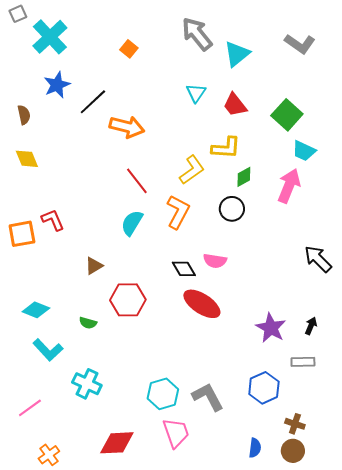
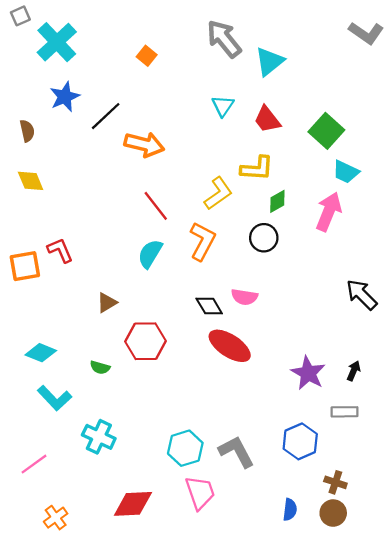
gray L-shape: (300, 44) -> (366, 33), moved

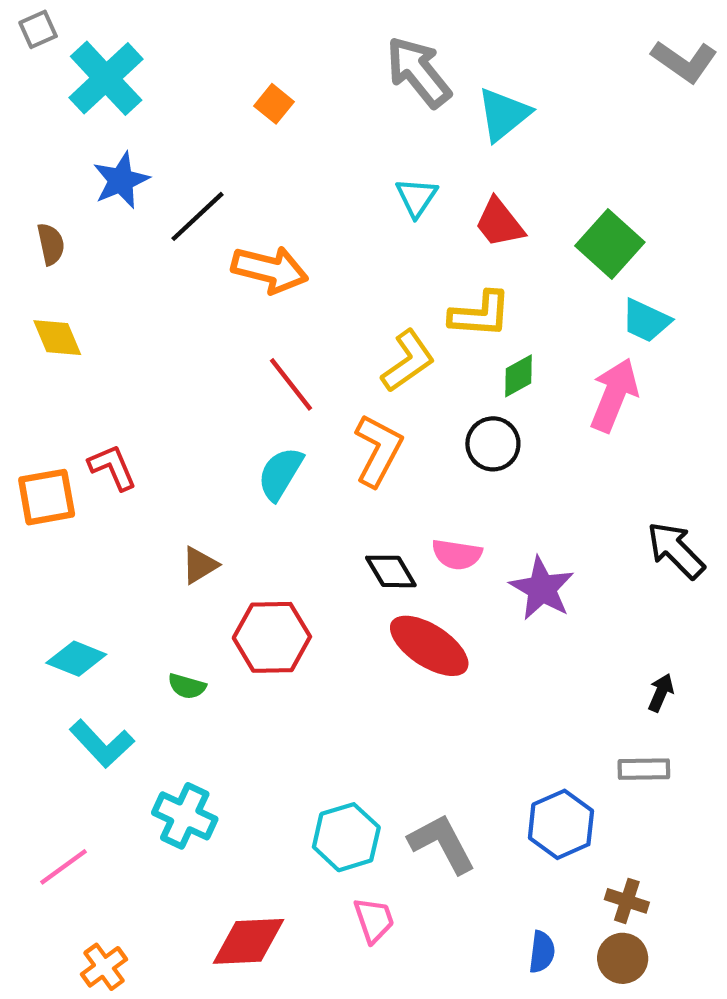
purple star: (308, 373) -> (542, 588), moved
pink trapezoid: (200, 493) -> (374, 920), size x0.7

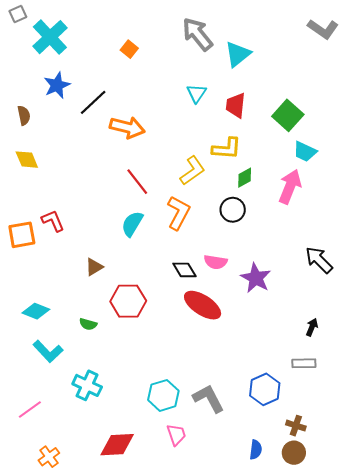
red trapezoid: (499, 223) -> (236, 105), turned 44

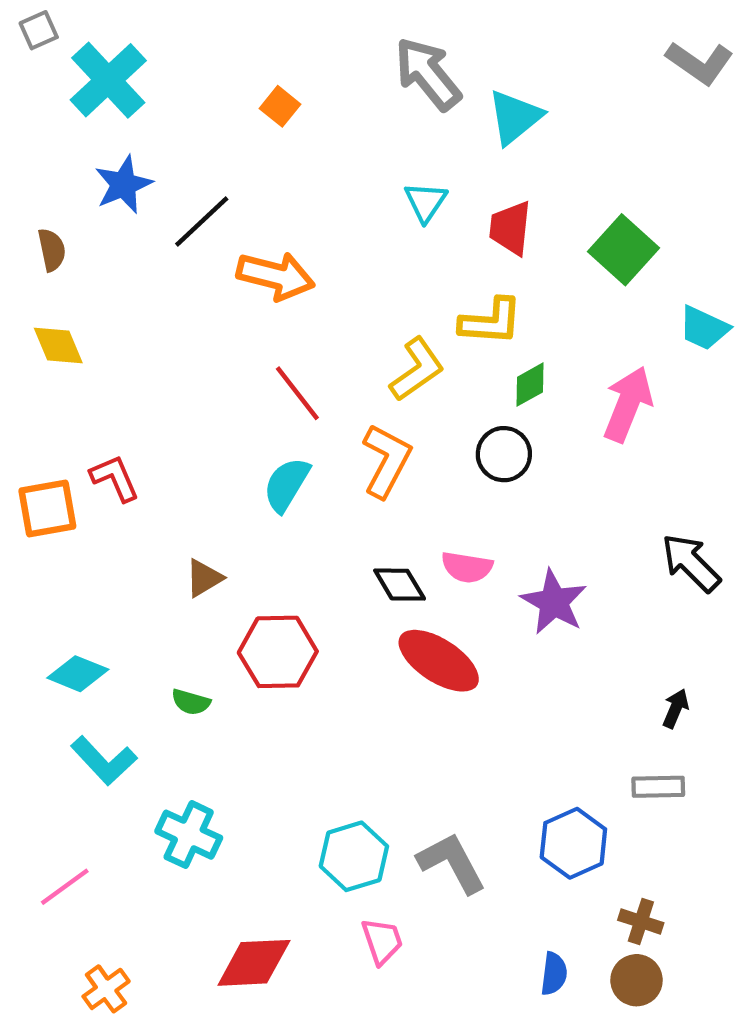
cyan trapezoid: (305, 152) -> (704, 328), moved

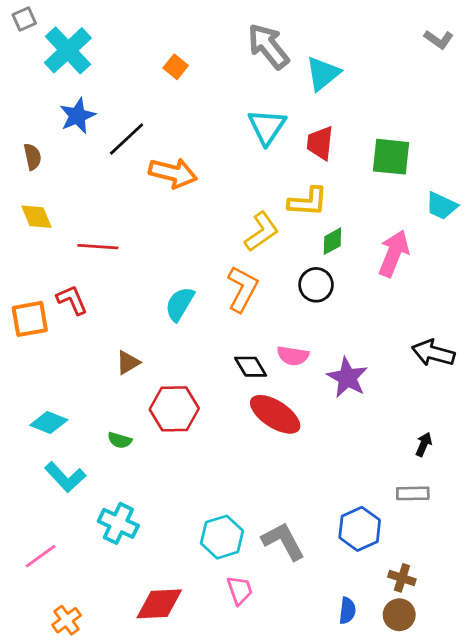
gray L-shape: (700, 63) -> (439, 39), size x0.7
cyan triangle: (426, 202) -> (267, 127), size x1.4
green square: (623, 250) -> (391, 157), turned -36
red line: (297, 393) -> (98, 247), moved, turned -48
black arrow: (691, 563) -> (433, 353), turned -30

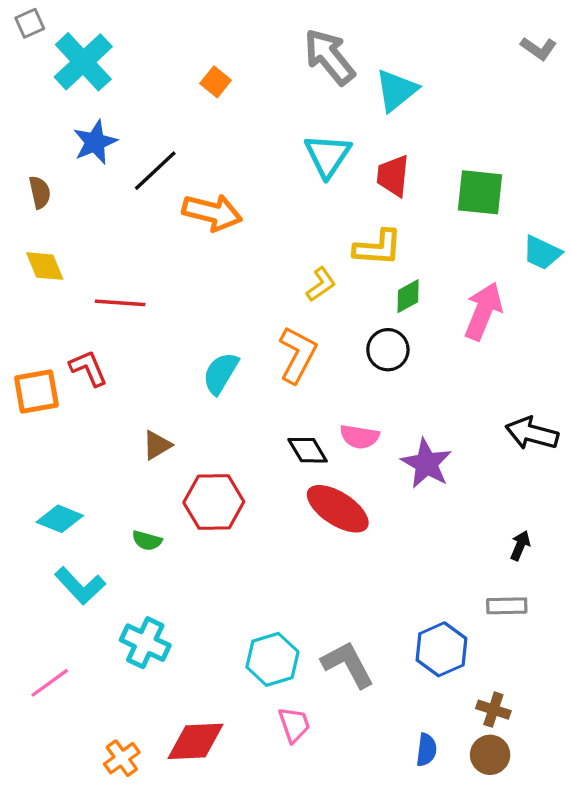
yellow L-shape: (261, 232) -> (321, 284), size x0.7
orange cross: (67, 620) -> (122, 758), moved

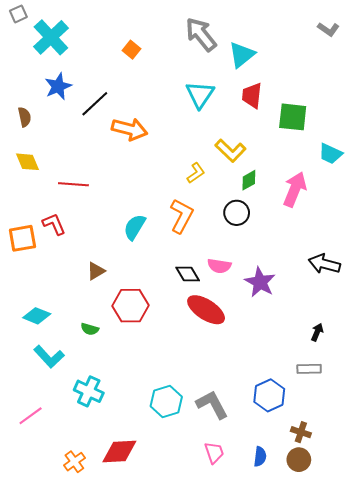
red trapezoid: (393, 176) -> (252, 96), moved
yellow L-shape: (378, 248) -> (230, 151), turned 40
pink trapezoid: (294, 725) -> (214, 452), moved

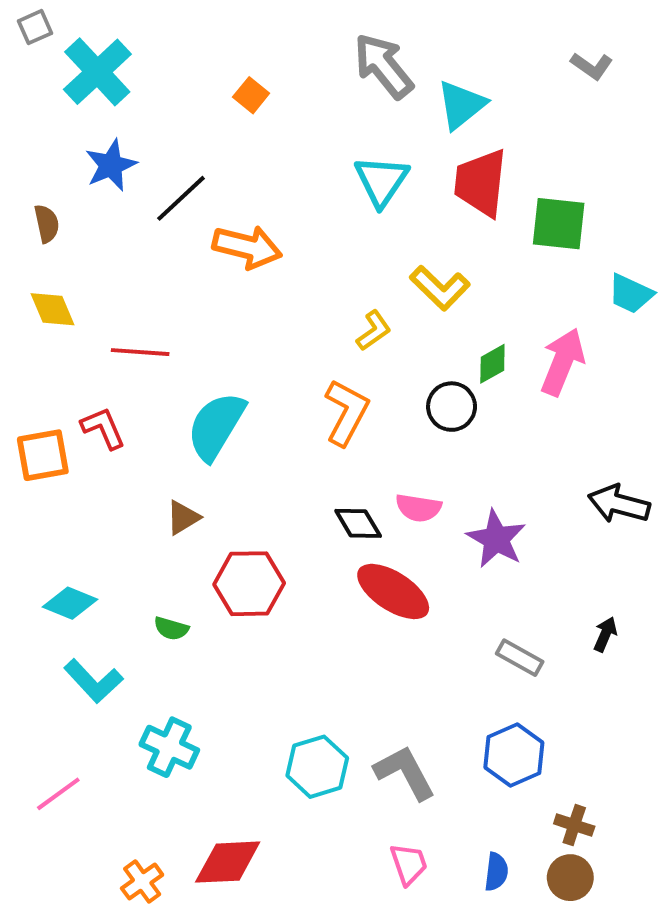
gray L-shape: (328, 29) -> (592, 66), moved
red trapezoid: (252, 96) -> (481, 183), size x1.4
green diamond: (249, 180) -> (492, 364), moved
cyan semicircle: (135, 227) -> (216, 426), moved, size x1.4
gray rectangle: (309, 369) -> (520, 658), moved, turned 30

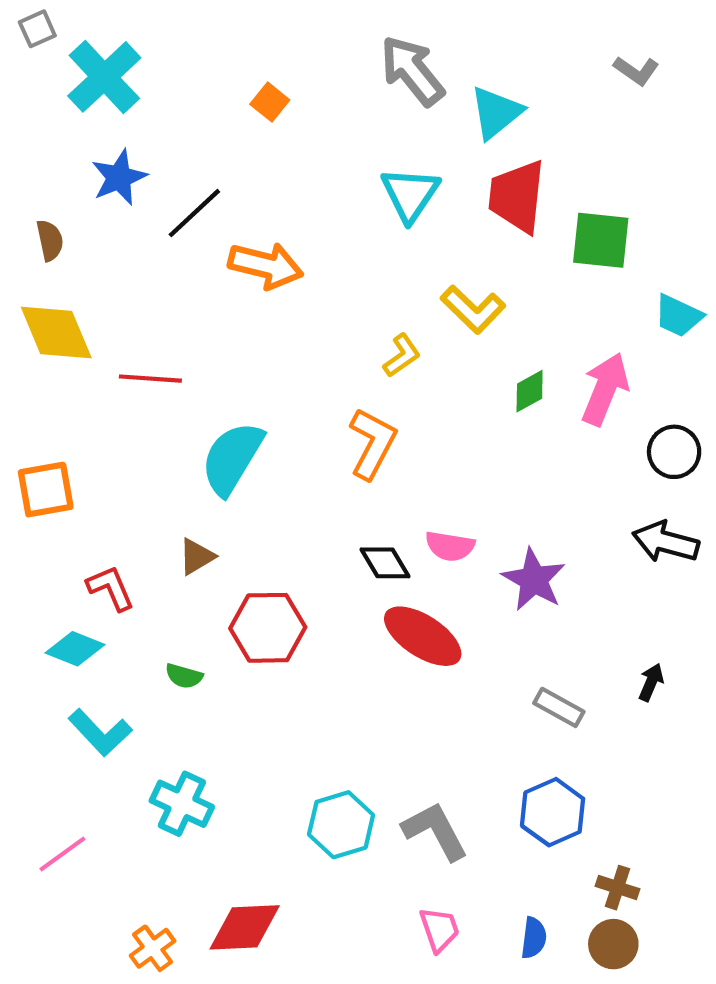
yellow diamond: (53, 309) -> (56, 332), size x1.5
black circle: (452, 407) -> (674, 452), moved
red L-shape: (103, 428) -> (111, 588), moved

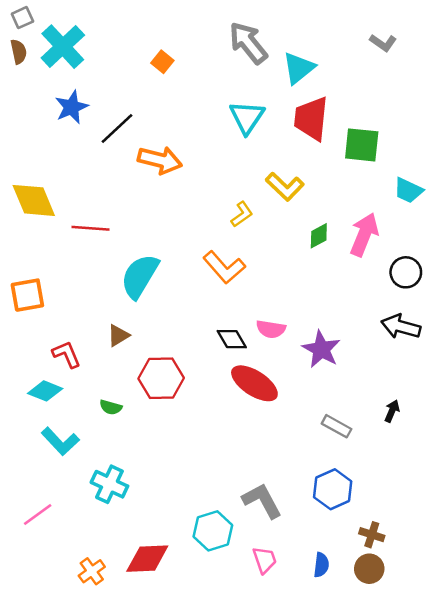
brown semicircle: (50, 240) -> (19, 52), moved
orange L-shape: (372, 443) -> (224, 267), turned 111
cyan hexagon: (341, 825) -> (213, 531), moved

